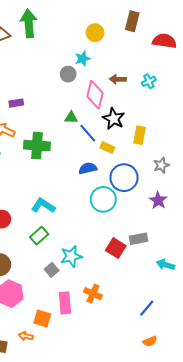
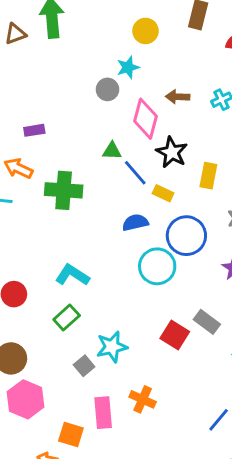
gray rectangle: (138, 239) -> (207, 322), turned 48

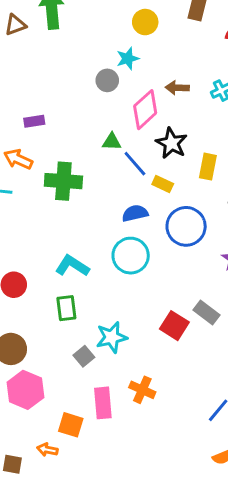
pink diamond: (145, 119) -> (145, 110), turned 33
cyan circle: (157, 266) -> (131, 256), moved
green rectangle: (67, 318) -> (66, 308), turned -55

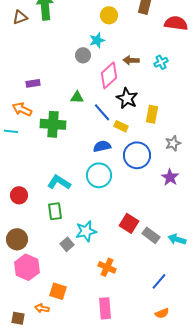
green triangle: (112, 142) -> (77, 97), moved
gray rectangle: (206, 312) -> (151, 235), moved
pink rectangle: (103, 403) -> (105, 308), moved

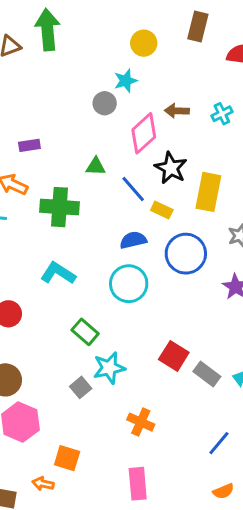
yellow rectangle: (152, 114) -> (208, 192), size x1.4
cyan L-shape: (59, 182) -> (58, 273), moved
green rectangle: (55, 211) -> (85, 332), moved, turned -42

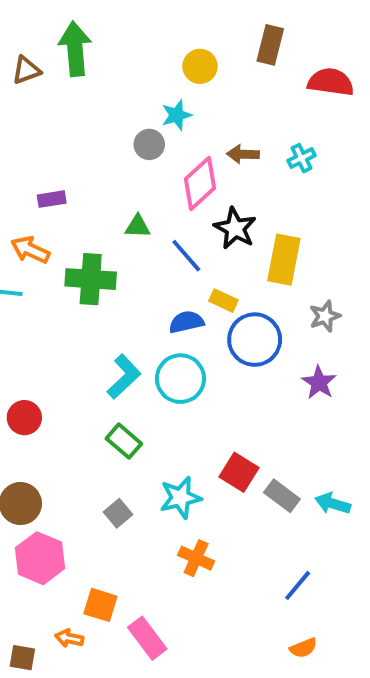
yellow rectangle: (162, 210) -> (223, 301), moved
cyan L-shape: (58, 273) -> (124, 377), moved, turned 104
cyan star: (109, 368) -> (180, 498), moved
pink rectangle: (138, 484) -> (147, 638), moved, turned -32

